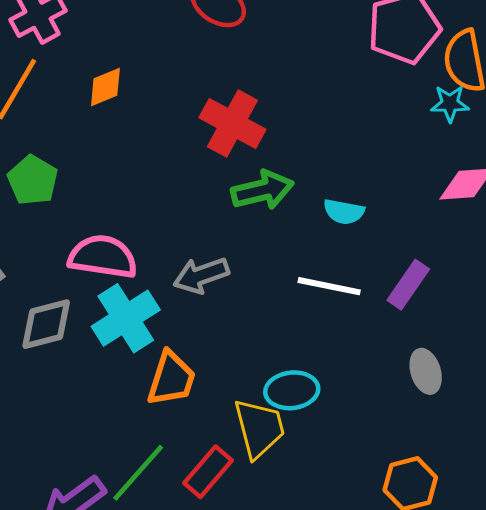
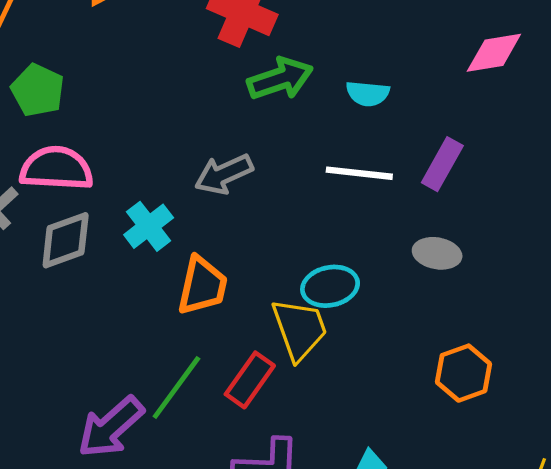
pink semicircle: (103, 257) -> (56, 168), moved
cyan cross: (126, 318) -> (149, 226), size x0.7
gray ellipse: (426, 371) -> (437, 253), moved, turned -57

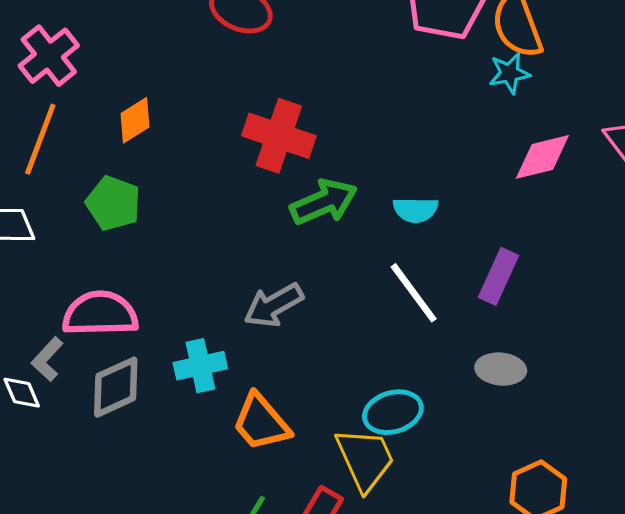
green pentagon: (38, 90) -> (113, 203), moved
white line: (359, 173) -> (414, 293), turned 52
cyan cross: (149, 226) -> (200, 366), turned 30
orange trapezoid: (202, 286) -> (261, 422), turned 132

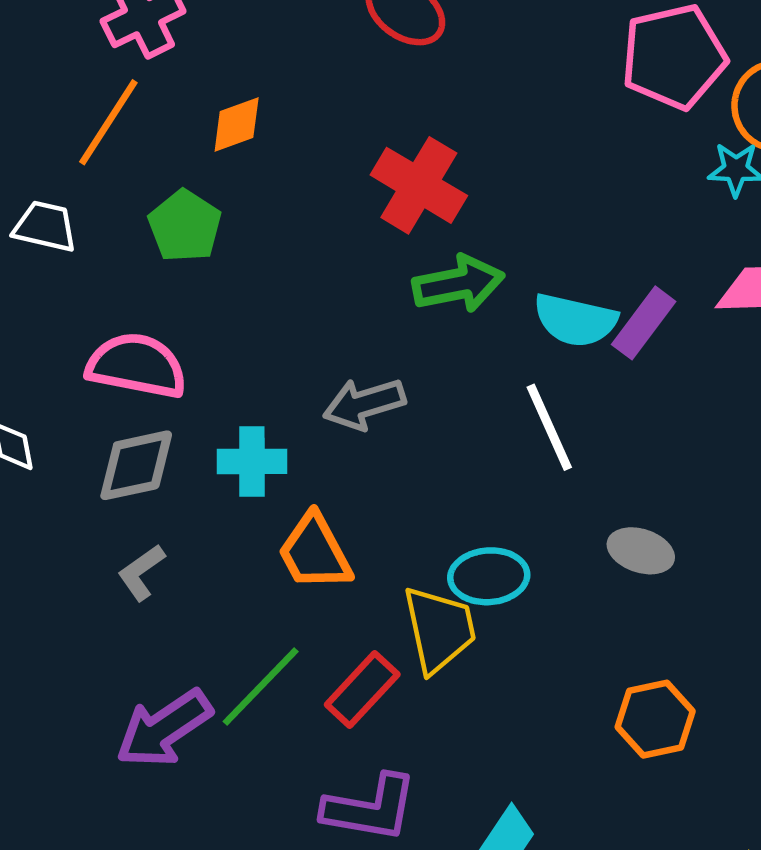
cyan semicircle: (415, 210) -> (575, 320), size x1.4
purple rectangle: (499, 276) -> (644, 323), moved
gray L-shape: (47, 359) -> (141, 572), moved

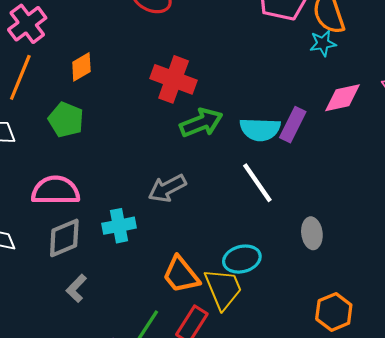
gray ellipse: (641, 551) -> (312, 233), turned 76
orange trapezoid: (315, 552) -> (181, 275), moved

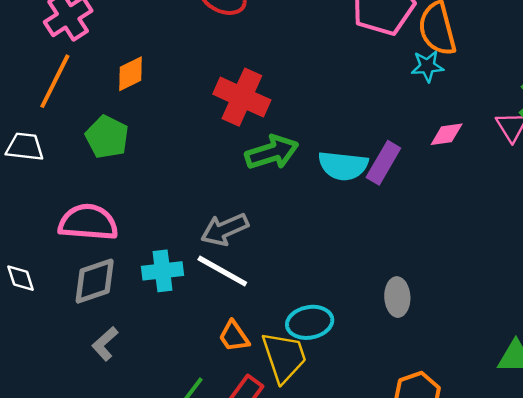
pink diamond: (343, 98) -> (447, 134), size x0.7
white line: (257, 183) -> (222, 271), moved, turned -30
orange trapezoid: (181, 275) -> (234, 336), size x0.7

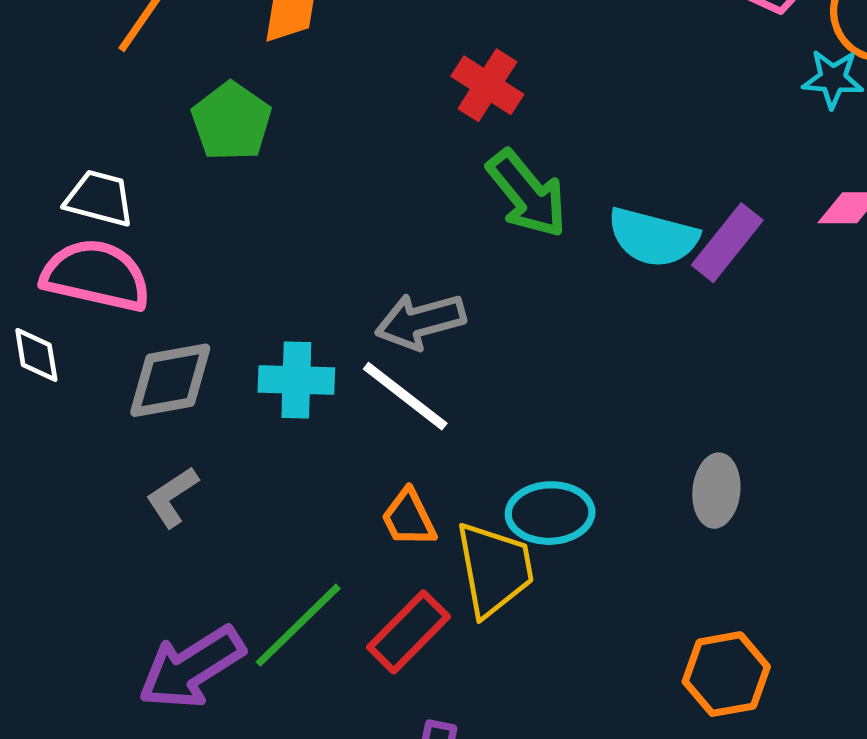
red cross: (242, 97) -> (487, 85), size x0.7
white trapezoid: (25, 147) -> (99, 198), moved
green arrow: (272, 152) -> (527, 194), turned 60
pink semicircle: (88, 222) -> (96, 275), moved

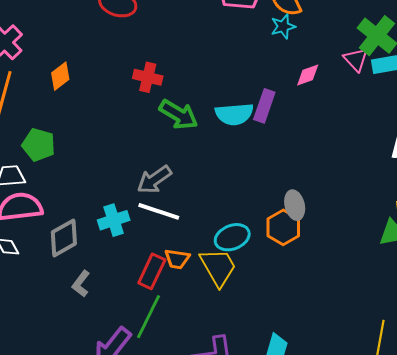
green pentagon: (231, 122) -> (39, 145), moved
orange trapezoid: (409, 518) -> (177, 259), turned -36
red rectangle: (409, 632) -> (152, 271), moved
orange hexagon: (726, 674) -> (283, 227), moved

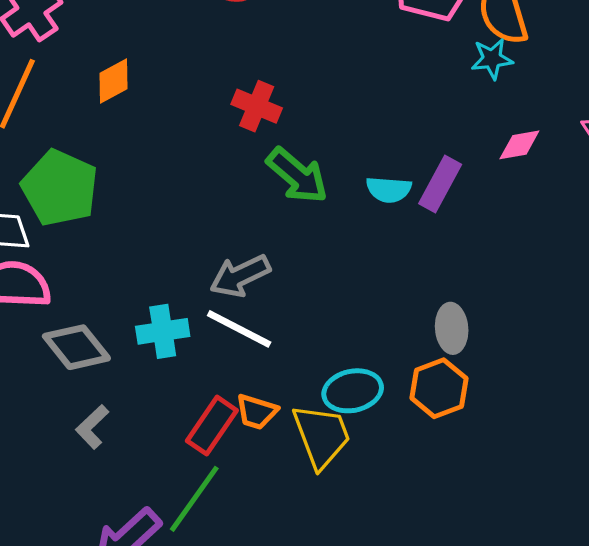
cyan semicircle: (234, 114) -> (389, 189), size x0.7
green pentagon: (39, 145) -> (60, 188), size x1.4
gray ellipse: (295, 205) -> (452, 328), moved
gray diamond: (64, 238) -> (76, 347), turned 72

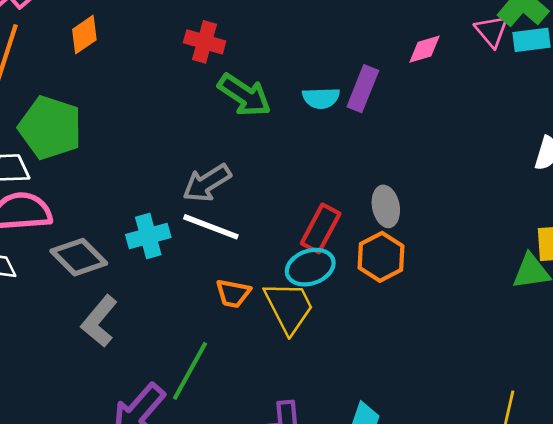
red rectangle: (212, 426) -> (321, 228), moved
gray L-shape: (92, 427) -> (99, 321), size x1.4

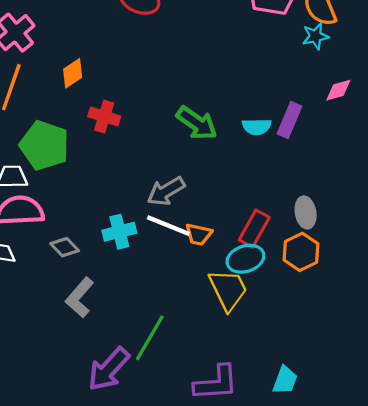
red cross: (205, 42) -> (104, 116), moved
gray diamond: (79, 257) -> (65, 247), size x0.7
orange trapezoid: (233, 293) -> (199, 234), moved

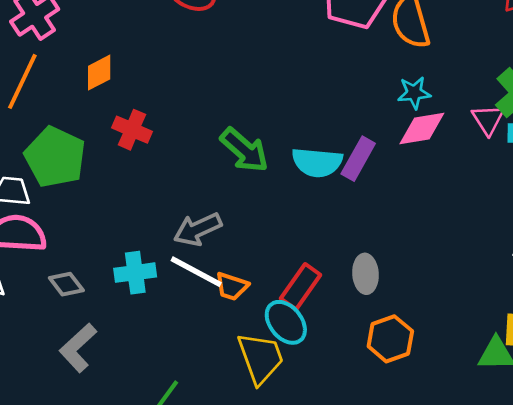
cyan star: (315, 36) -> (414, 93), moved
pink diamond: (338, 90) -> (422, 129), size x1.4
cyan semicircle: (257, 127) -> (317, 162), size x1.4
orange hexagon: (301, 252) -> (390, 339), moved
cyan ellipse: (245, 259) -> (286, 322), turned 63

